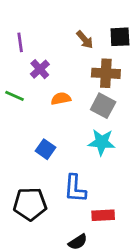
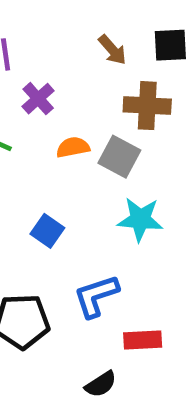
gray square: (103, 106) -> (119, 157), moved
blue L-shape: (75, 189) -> (96, 296), turned 68

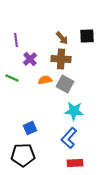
brown cross: (147, 106) -> (61, 59), moved
blue square: (47, 231) -> (30, 128), moved, turned 32
blue L-shape: (96, 296) -> (69, 138), moved, turned -30

